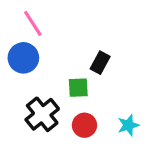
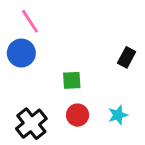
black rectangle: (100, 63) -> (127, 57), moved
black cross: (42, 114) -> (31, 124), moved

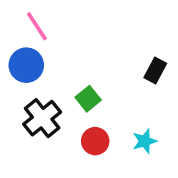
green square: (72, 80) -> (88, 99), turned -36
black cross: (31, 124) -> (42, 118), moved

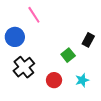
pink line: (37, 26) -> (34, 15), moved
green square: (88, 99) -> (68, 55), moved

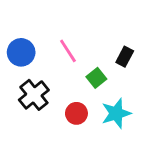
pink line: (34, 15) -> (68, 51), moved
cyan star: (82, 80) -> (116, 113), size x1.5

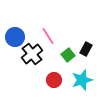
black rectangle: (125, 57) -> (86, 49), moved
black cross: (34, 95) -> (32, 54), moved

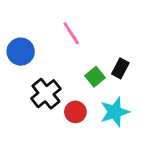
pink line: (48, 36) -> (71, 33), moved
black cross: (32, 54) -> (46, 94), moved

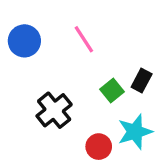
blue circle: (21, 52) -> (24, 41), moved
red circle: (75, 112) -> (99, 147), moved

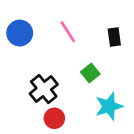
black rectangle: (142, 81) -> (114, 37), moved, turned -36
red circle: (99, 147) -> (54, 118), moved

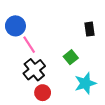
pink line: (68, 32) -> (29, 45), moved

